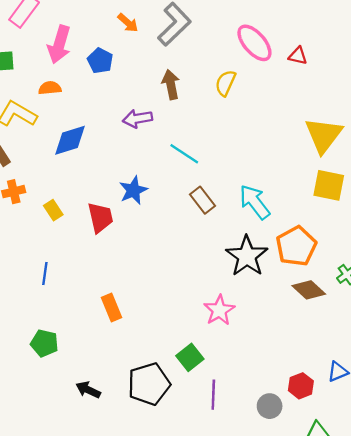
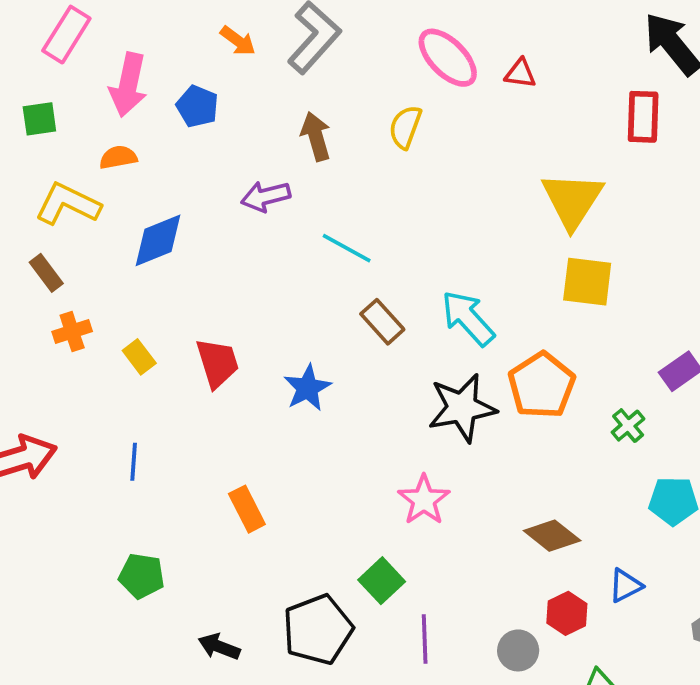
blue star: (133, 190) -> (307, 388), moved
black star: (247, 256) -> (462, 408), turned 30
brown diamond: (309, 290) -> (552, 536), moved

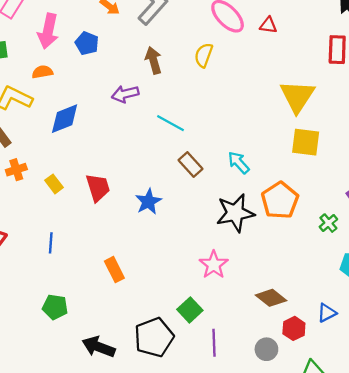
cyan arrow: (468, 318) -> (239, 163), size x0.7
brown diamond: (552, 536) -> (271, 298), moved
black arrow: (219, 647) -> (99, 347), size x1.4

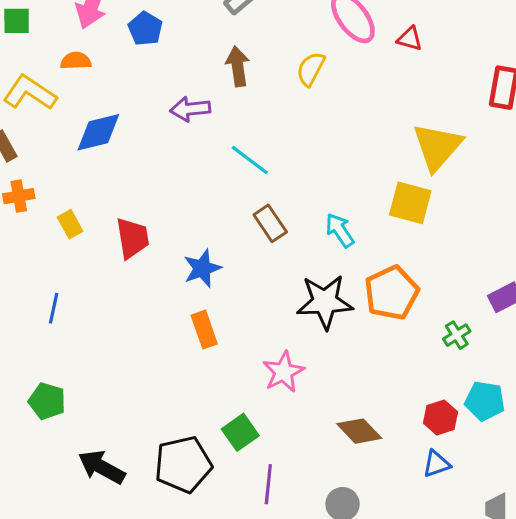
yellow square: (306, 142) -> (410, 203), moved
orange rectangle: (114, 270) -> (204, 330), moved
red hexagon: (294, 328) -> (441, 417), moved

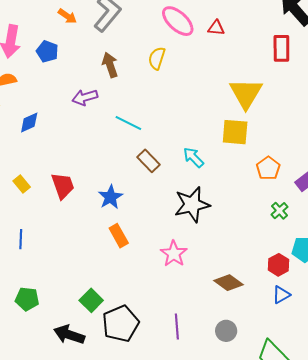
blue diamond: (98, 132) -> (29, 123), size x0.7
orange pentagon: (392, 293) -> (268, 168), moved, size x0.7
green square: (240, 432) -> (91, 300), moved

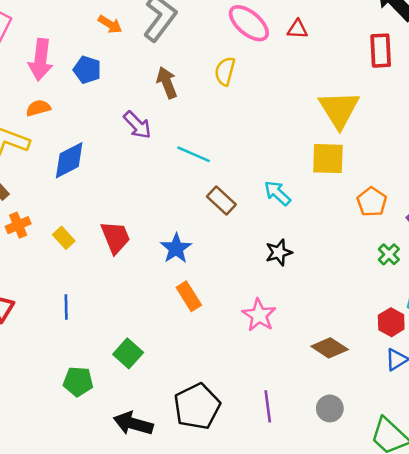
purple arrow: (85, 97) -> (137, 125), turned -115
blue diamond: (29, 123) -> (69, 160), size x1.4
black star: (192, 205) -> (279, 252), size x0.6
green square: (91, 300) -> (128, 353), moved

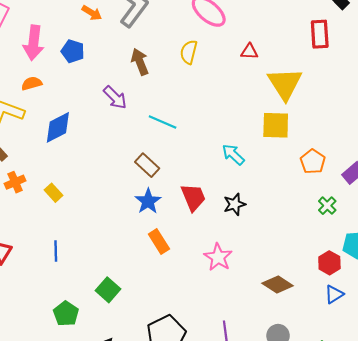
red triangle: (297, 29) -> (249, 52), moved
brown rectangle: (221, 200) -> (147, 165), moved
red trapezoid: (115, 237) -> (193, 197), moved
green pentagon: (78, 382) -> (66, 314), turned 30

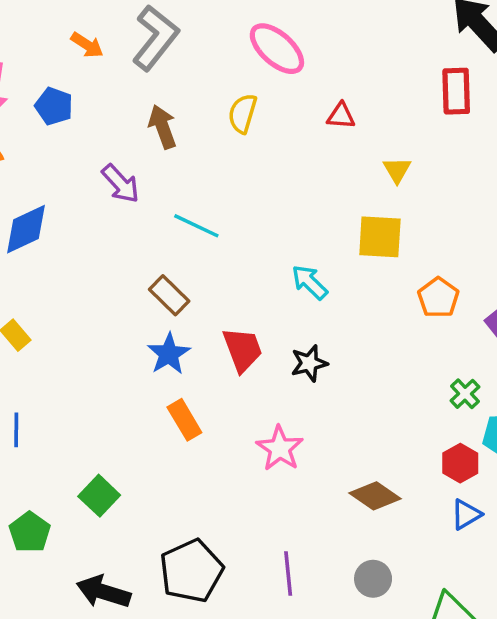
yellow triangle: (285, 84) -> (397, 170), size x0.5
green cross: (327, 206) -> (465, 394), moved

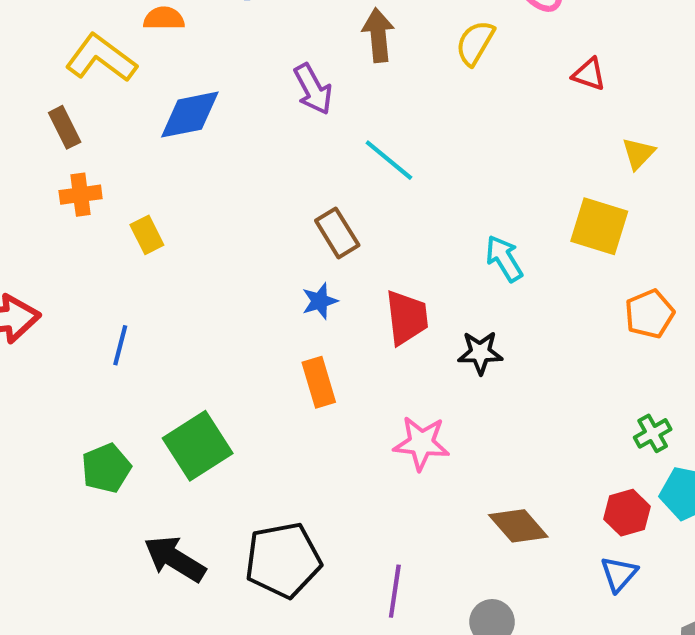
blue star: (169, 354) -> (320, 301), size x0.7
pink star: (280, 448) -> (421, 443), turned 30
green square: (99, 496) -> (198, 446), size x1.4
blue triangle: (466, 514) -> (619, 574), turned -32

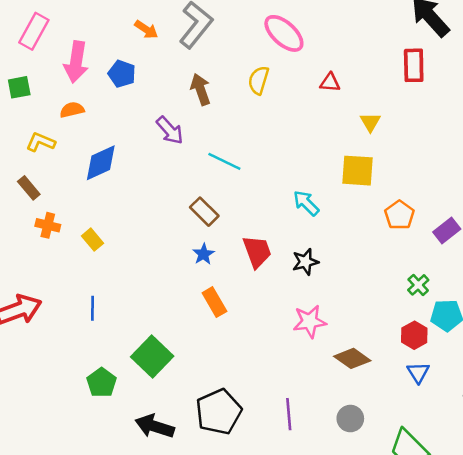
yellow L-shape: (101, 58) -> (41, 142), size x0.7
orange cross: (81, 195) -> (48, 225), turned 35
pink star: (421, 443) -> (310, 321), moved

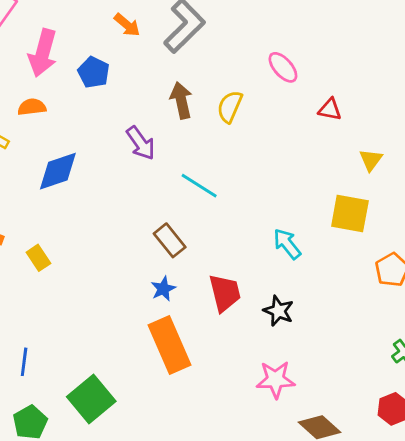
pink ellipse: (284, 33) -> (283, 67), moved, size x0.7
yellow semicircle: (259, 80) -> (230, 107), moved
black star: (305, 262) -> (278, 311), turned 30
orange rectangle: (214, 302) -> (170, 345), size x1.6
blue line: (92, 308) -> (24, 362), moved

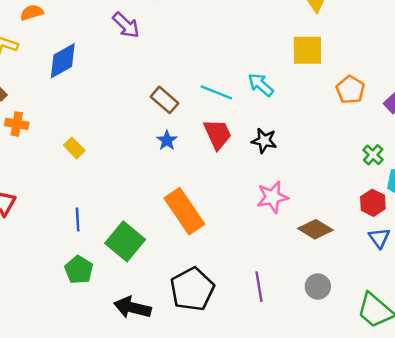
cyan line: (199, 186) -> (216, 92), moved
yellow rectangle: (38, 258) -> (74, 148), moved
orange rectangle: (170, 345) -> (184, 211), moved
blue line: (24, 362) -> (78, 219), moved

